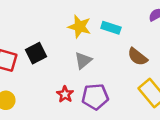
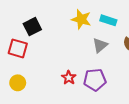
black square: (36, 53) -> (32, 27), moved
gray triangle: (83, 60) -> (100, 45), moved

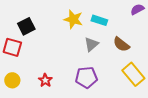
red star: (69, 78) -> (45, 80), moved

